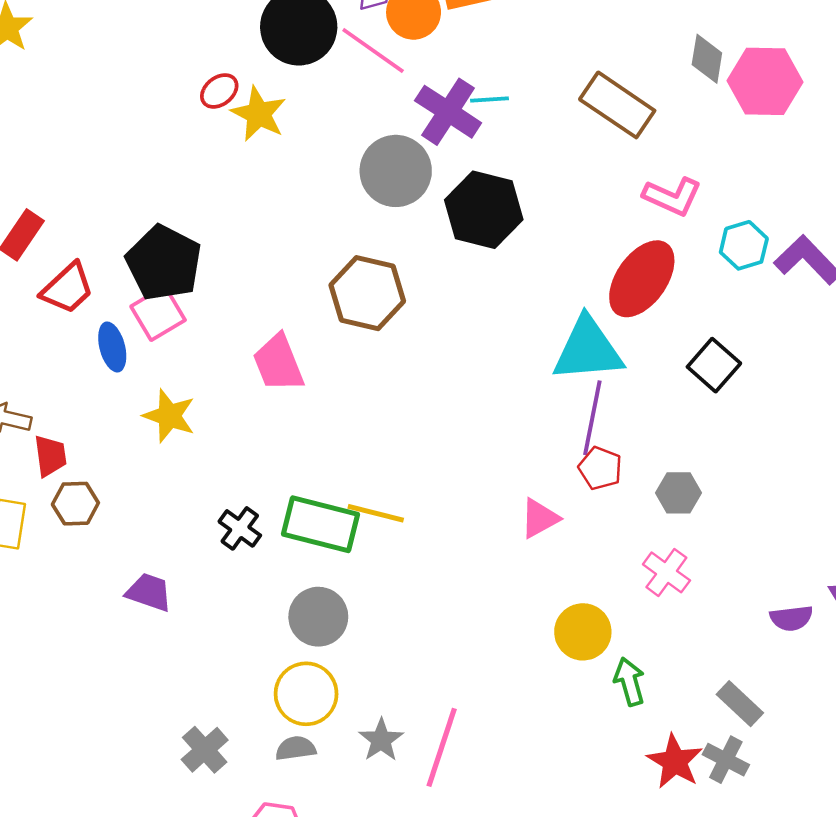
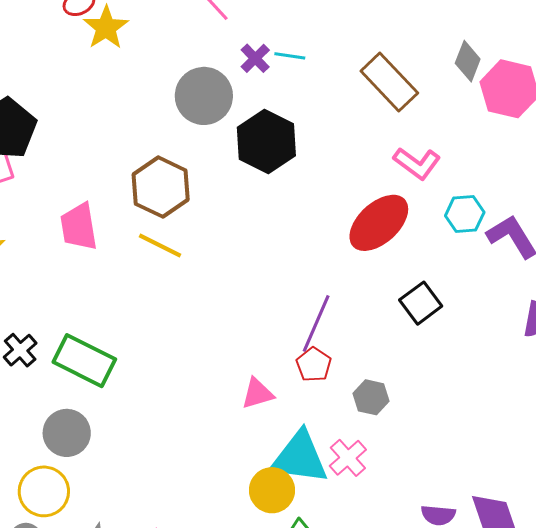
purple cross: (448, 112) -> (255, 58), size x0.6
cyan triangle: (588, 349) -> (300, 458), moved
yellow line: (376, 513) -> (160, 245), moved

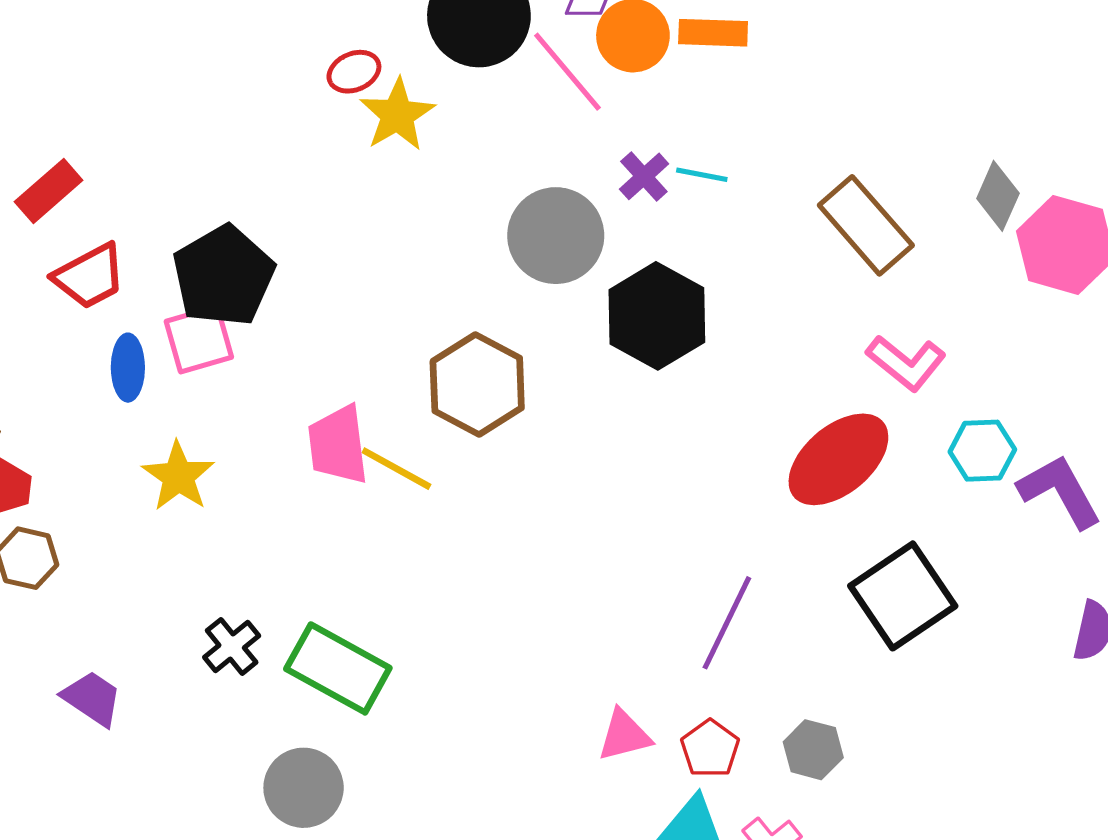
yellow line: (160, 245) -> (396, 469), moved
black square: (421, 303) -> (903, 596), size x1.5
red pentagon: (314, 365) -> (710, 749), moved

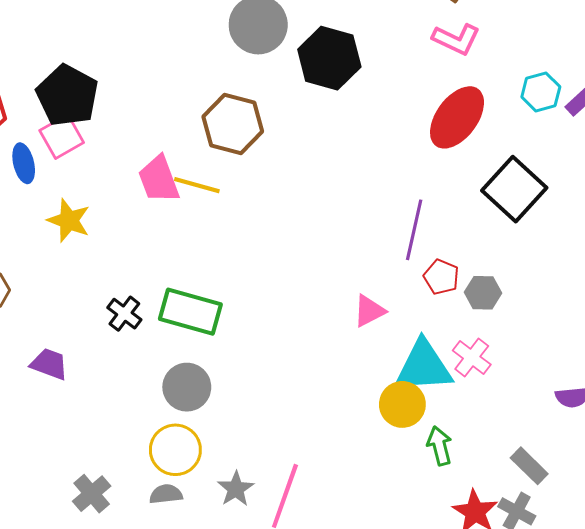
pink L-shape: (906, 363) -> (456, 39), moved
red pentagon: (710, 749) -> (441, 277), moved

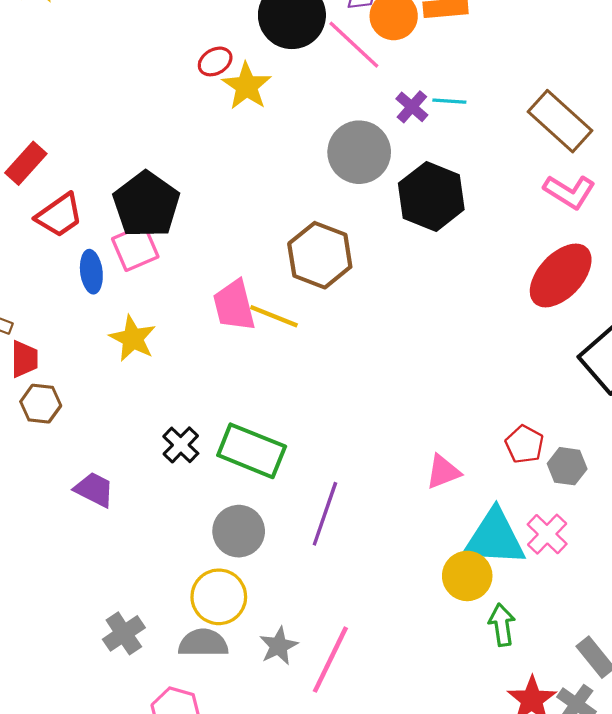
purple line: (414, 230) -> (325, 514), moved
gray semicircle: (166, 494) -> (203, 643), size x1.4

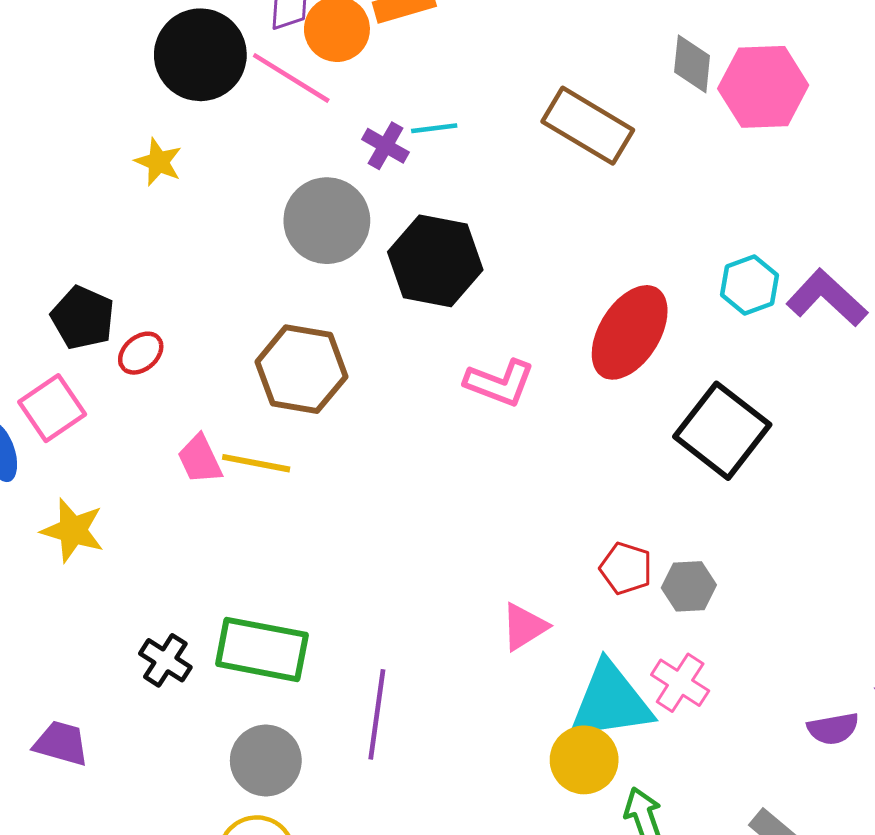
red ellipse: (215, 61) -> (141, 353), moved
yellow star: (247, 86) -> (158, 162), size x0.7
pink L-shape: (569, 192) -> (500, 383), moved
black pentagon: (146, 205) -> (83, 318), moved, size x0.7
pink trapezoid: (234, 305) -> (200, 459), size x0.7

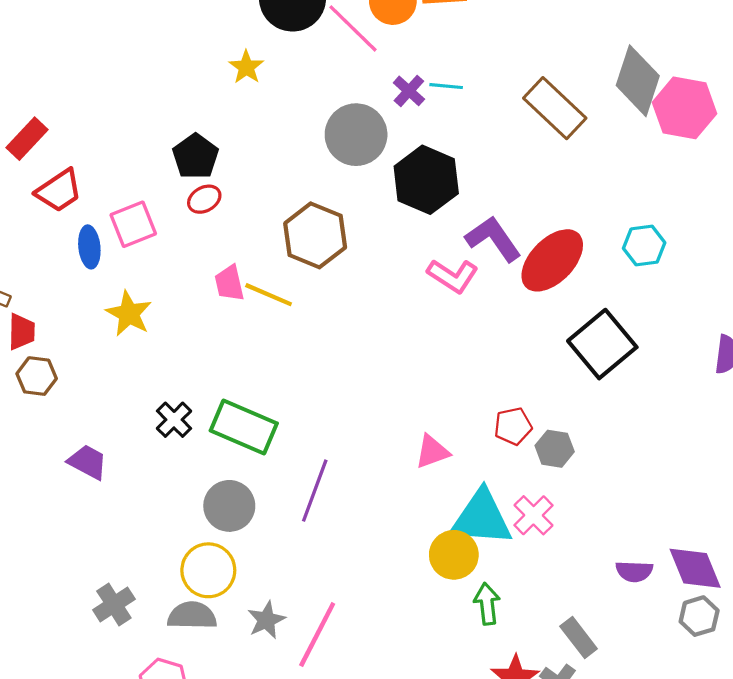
gray diamond: (692, 64) -> (638, 81), size x1.6
purple L-shape: (827, 298) -> (493, 239), moved
black pentagon: (83, 318) -> (195, 156), moved
red pentagon: (626, 568) -> (513, 426), turned 30

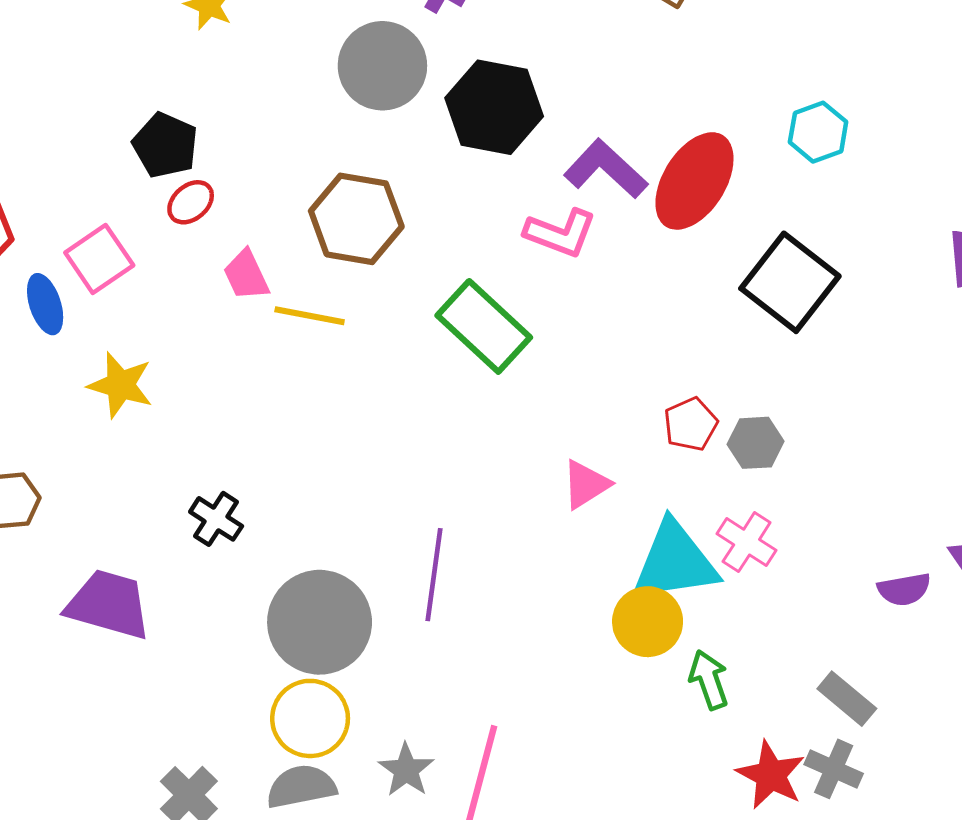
pink trapezoid: (229, 283) -> (246, 275), moved
green rectangle: (244, 427) -> (484, 326), moved, turned 32
purple trapezoid: (88, 462) -> (109, 604), size x1.5
gray circle: (229, 506) -> (320, 622), size x1.4

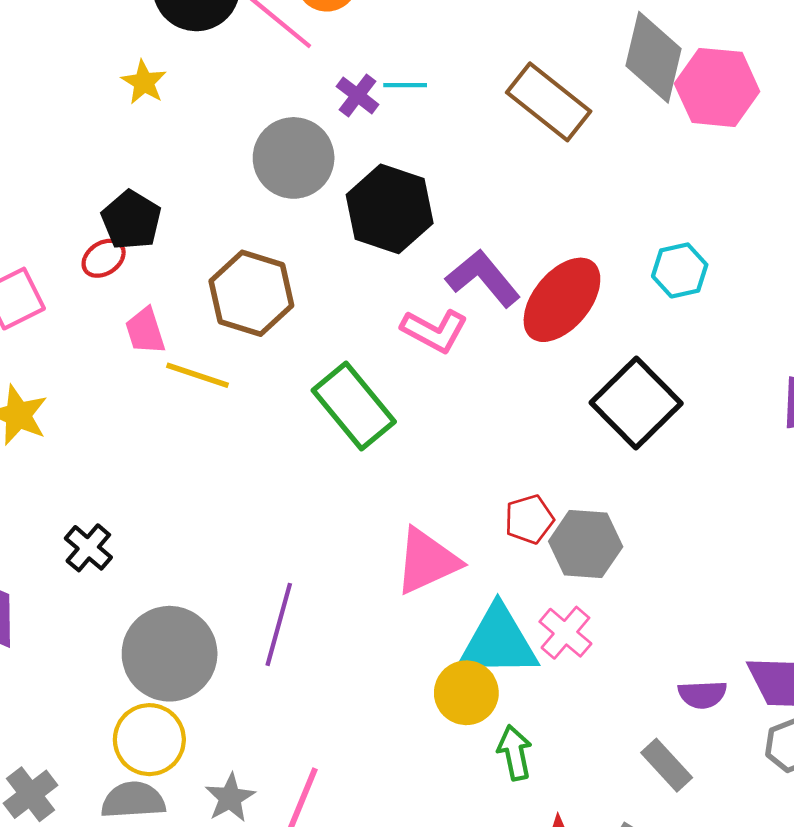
black pentagon: (165, 145) -> (131, 220), moved
gray hexagon: (756, 443) -> (586, 544), size x1.4
pink triangle: (586, 484) -> (427, 561), size x1.5
gray rectangle: (847, 699) -> (667, 765), moved

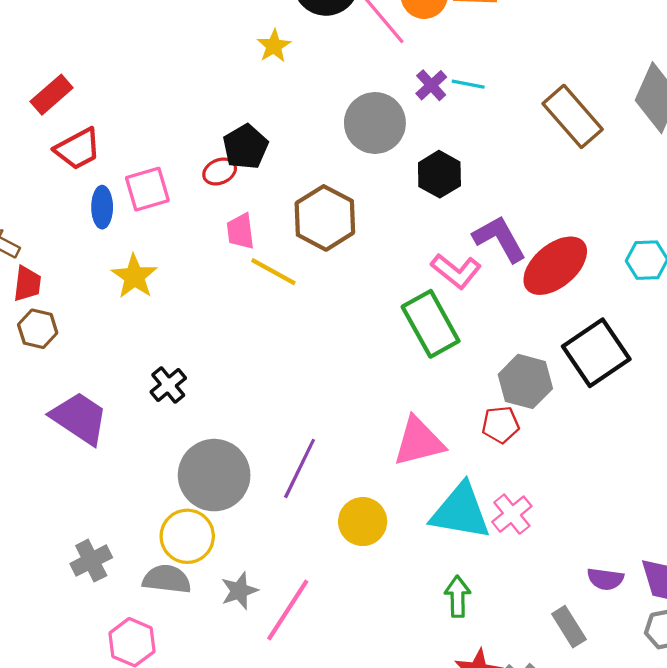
black hexagon: (390, 209) -> (439, 174), size x0.7
green rectangle: (354, 406) -> (431, 324), moved
gray hexagon: (586, 544) -> (525, 381), moved
yellow circle: (466, 693) -> (363, 522), moved

